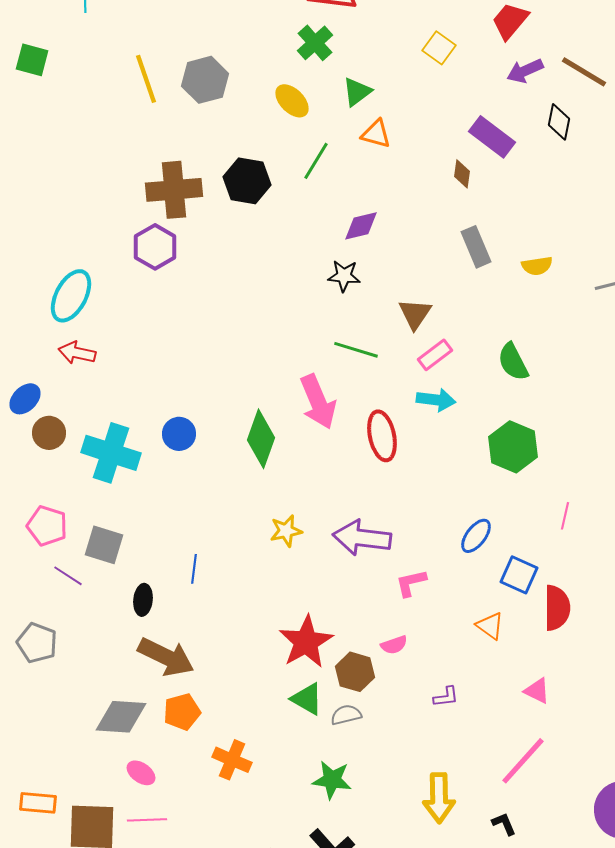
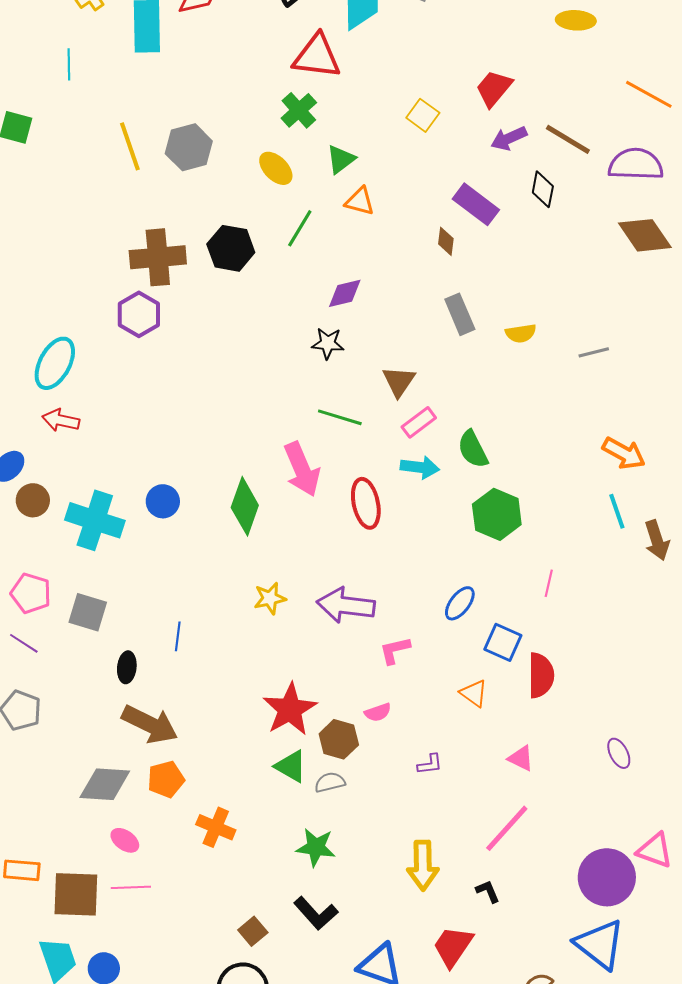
green semicircle: (513, 362) -> (473, 449), moved
purple line: (68, 576) -> (24, 643), moved

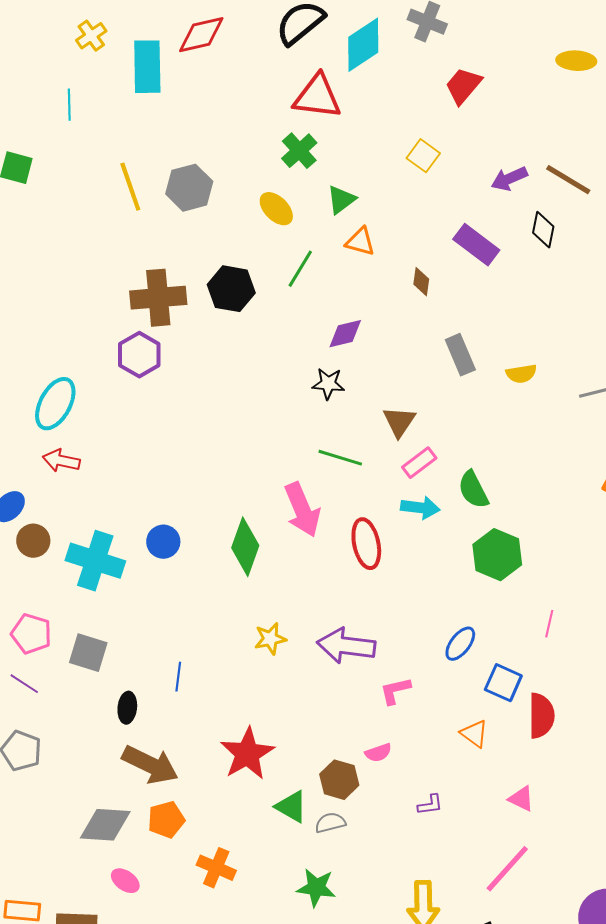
red trapezoid: (494, 88) -> (463, 86), moved
brown diamond: (446, 241) -> (421, 282), moved
red star: (290, 709) -> (247, 754), moved

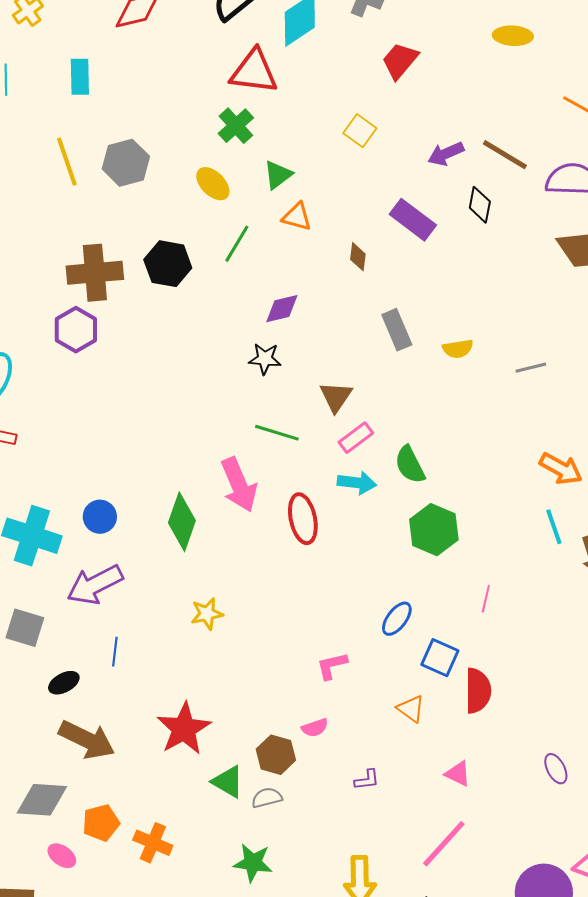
cyan rectangle: (147, 67) -> (80, 77), moved, size x0.7
purple arrow: (346, 646) -> (95, 585), moved, turned -34
black ellipse: (127, 708) -> (64, 683), turned 56
orange pentagon: (166, 820) -> (101, 823), moved

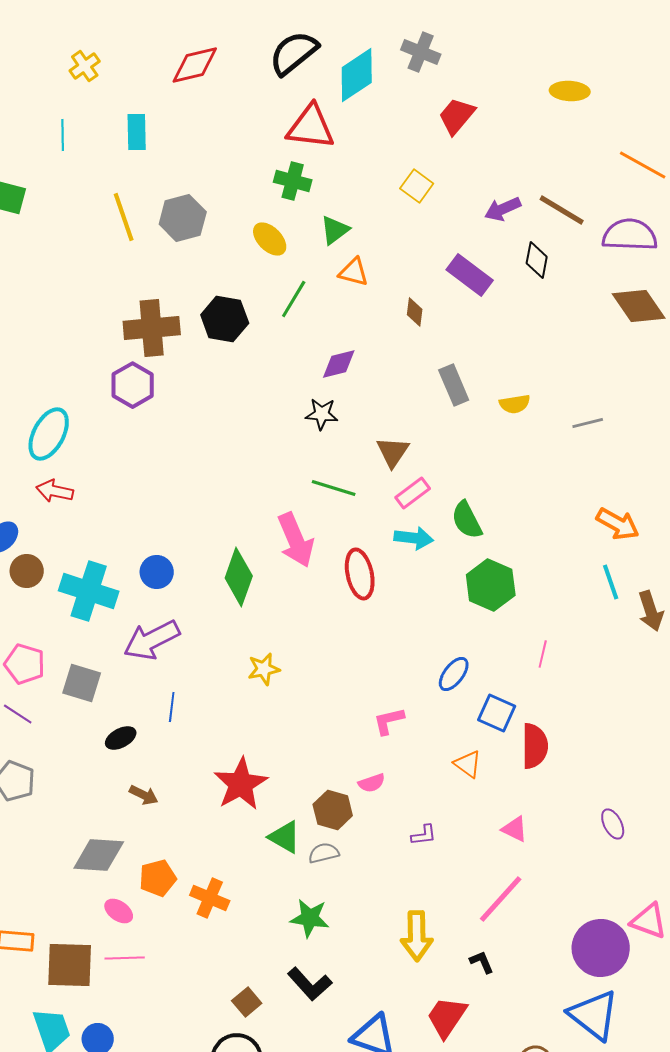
green cross: (236, 126) -> (293, 181), turned -33
brown arrow: (87, 740) -> (144, 795), size x0.5

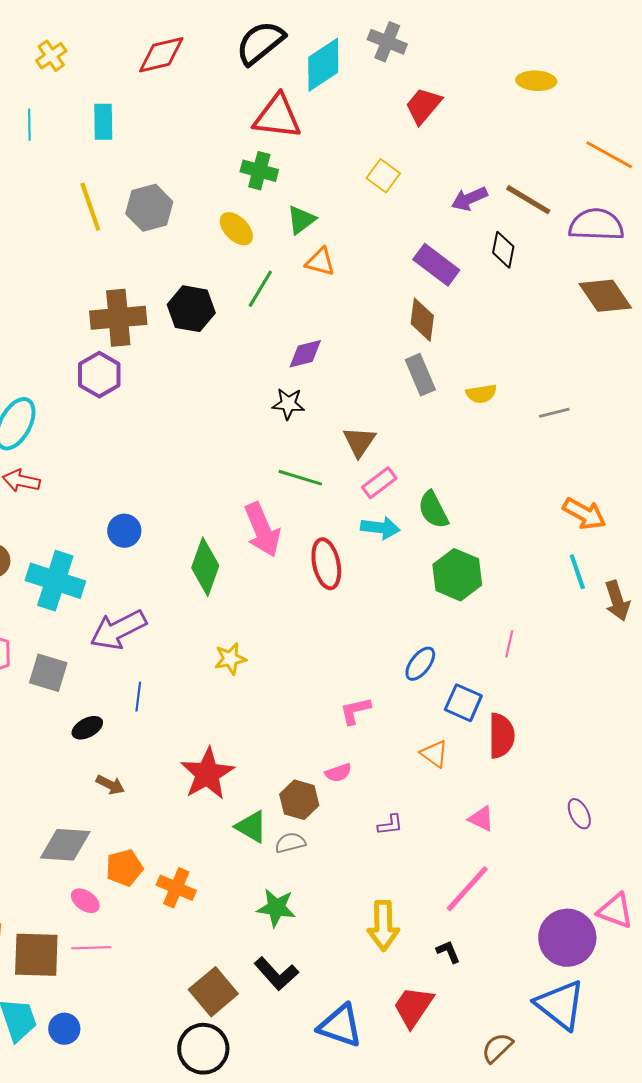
brown diamond: (415, 312) -> (422, 320), moved, size x1.5
blue circle: (157, 572) -> (124, 531), moved
brown square: (247, 1002) -> (213, 992), size x1.6

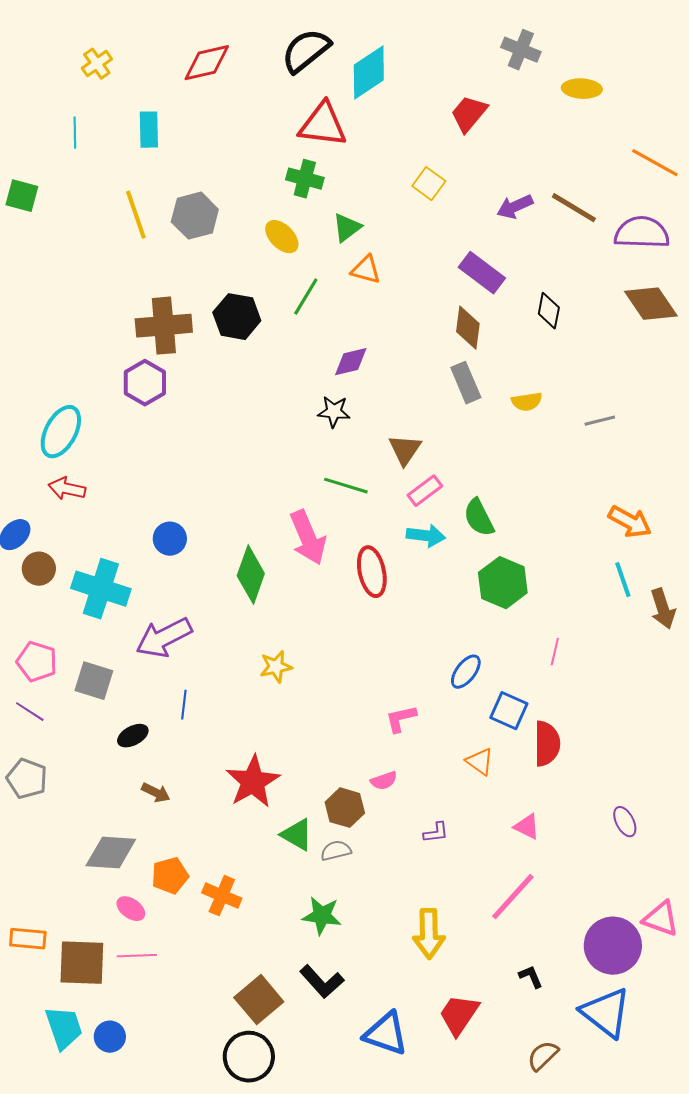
gray cross: (387, 42) -> (521, 50), moved
black diamond: (503, 250) -> (549, 311), moved
black L-shape: (448, 952) -> (531, 977), moved

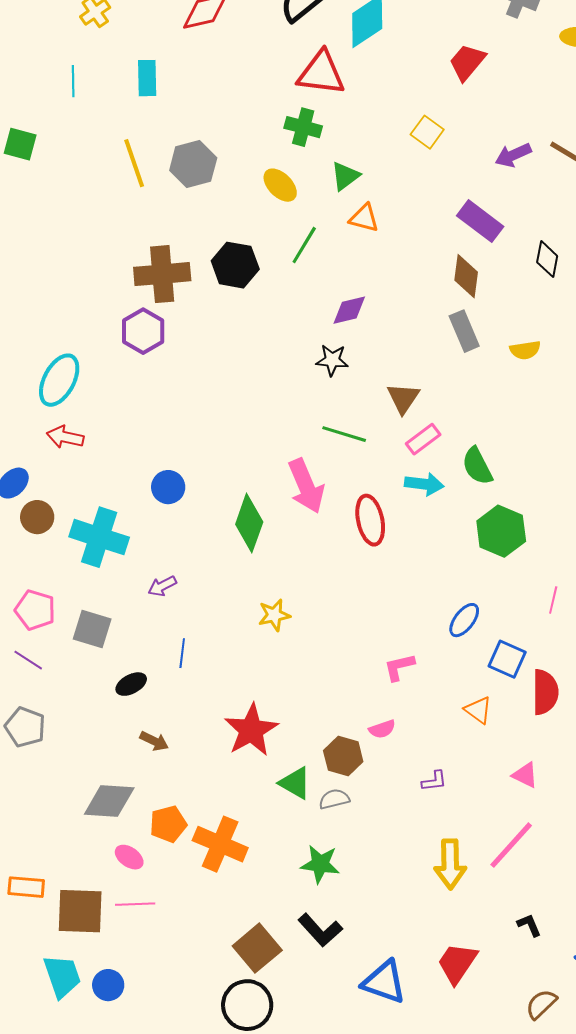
purple arrow: (164, 638) -> (162, 586), size x0.5
orange cross: (222, 896) -> (220, 844), size x1.4
yellow arrow: (429, 934) -> (450, 864), moved

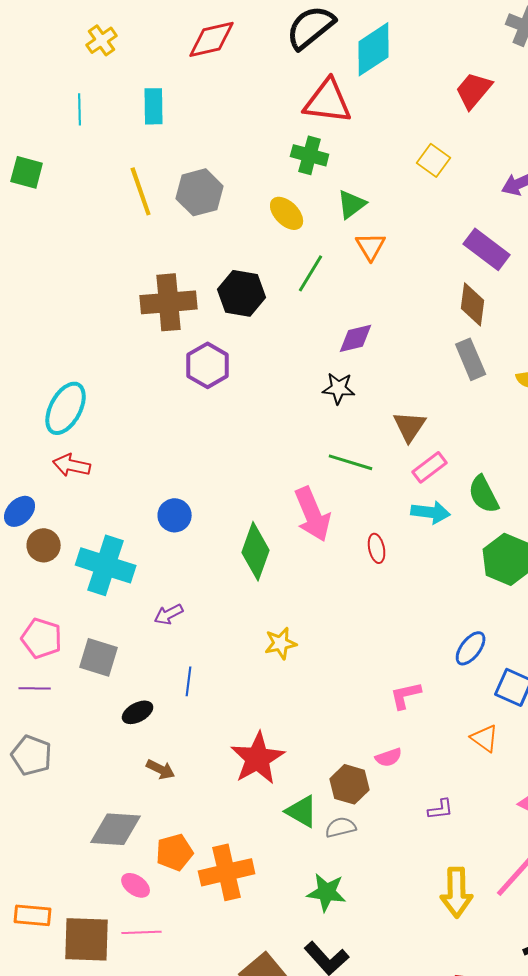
orange triangle: (364, 218) -> (371, 246), turned 44
purple hexagon: (143, 331) -> (208, 365), moved
red ellipse: (370, 520) -> (377, 548), size x0.6
purple line: (28, 660) -> (35, 688), turned -32
orange cross: (220, 844) -> (227, 872), turned -36

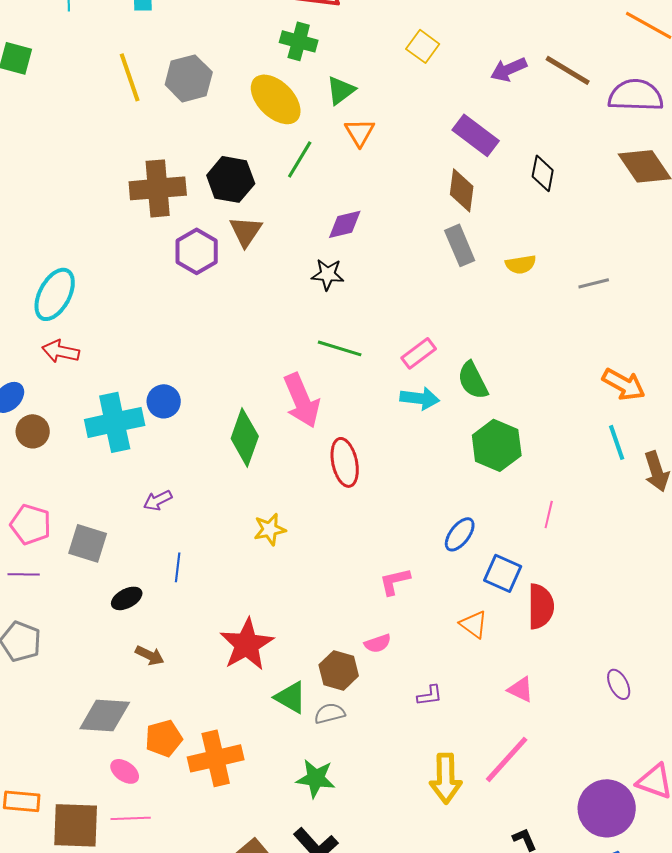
yellow ellipse: (287, 213) -> (276, 99), size x1.5
brown triangle: (410, 426) -> (246, 231), moved
red ellipse: (377, 548) -> (345, 462), moved, size x1.6
cyan cross: (106, 565) -> (115, 422), moved, turned -30

